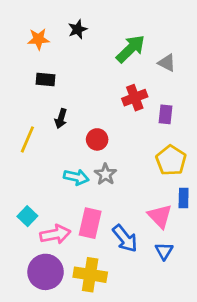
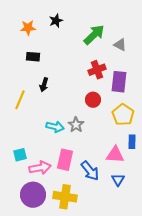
purple rectangle: (165, 114) -> (119, 82), size x1.5
red circle: (97, 139) -> (93, 100), moved
cyan square: (27, 216) -> (20, 155), turned 32
pink triangle: (160, 216) -> (115, 155), turned -42

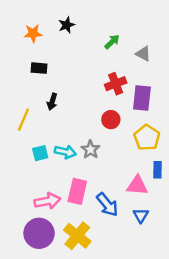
green arrow: (94, 35) -> (112, 42), size x0.6
cyan square: (20, 155) -> (40, 153), moved
yellow cross: (65, 197) -> (77, 236), turned 30

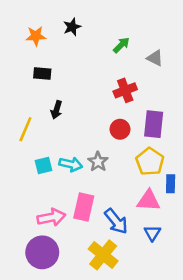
purple rectangle: (142, 98) -> (154, 124), moved
yellow pentagon: (147, 138) -> (150, 162), moved
yellow cross: (77, 236) -> (103, 255), moved

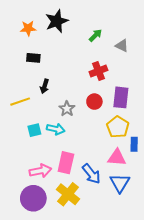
black star: (72, 27) -> (57, 21), size x1.6
yellow line: (25, 129) -> (20, 102), turned 48
gray star: (98, 162) -> (67, 109), moved
blue triangle: (152, 233) -> (120, 183), size x1.5
yellow cross: (103, 255) -> (68, 194), moved

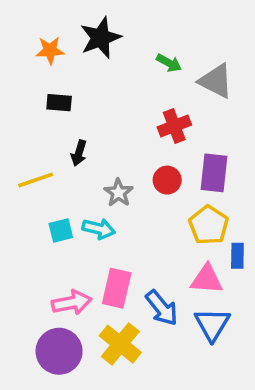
green arrow: (95, 35) -> (169, 63), turned 72
gray triangle: (122, 46) -> (216, 81), size x1.5

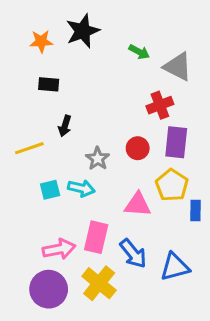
red cross: (174, 126) -> (160, 105), moved
pink triangle: (207, 279) -> (138, 205), moved
blue triangle: (212, 324) -> (175, 267), turned 44

